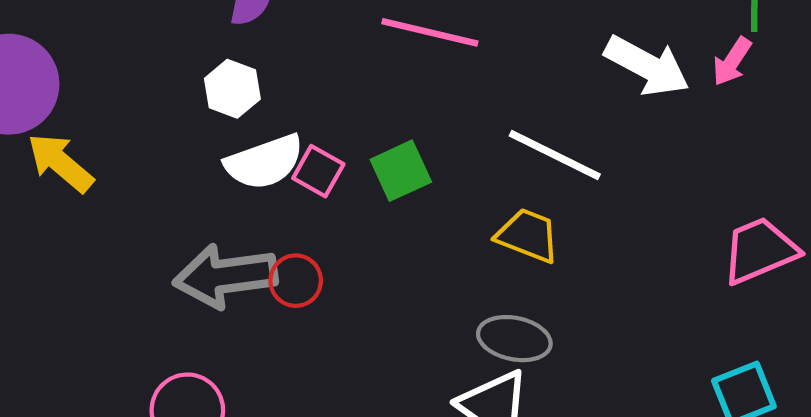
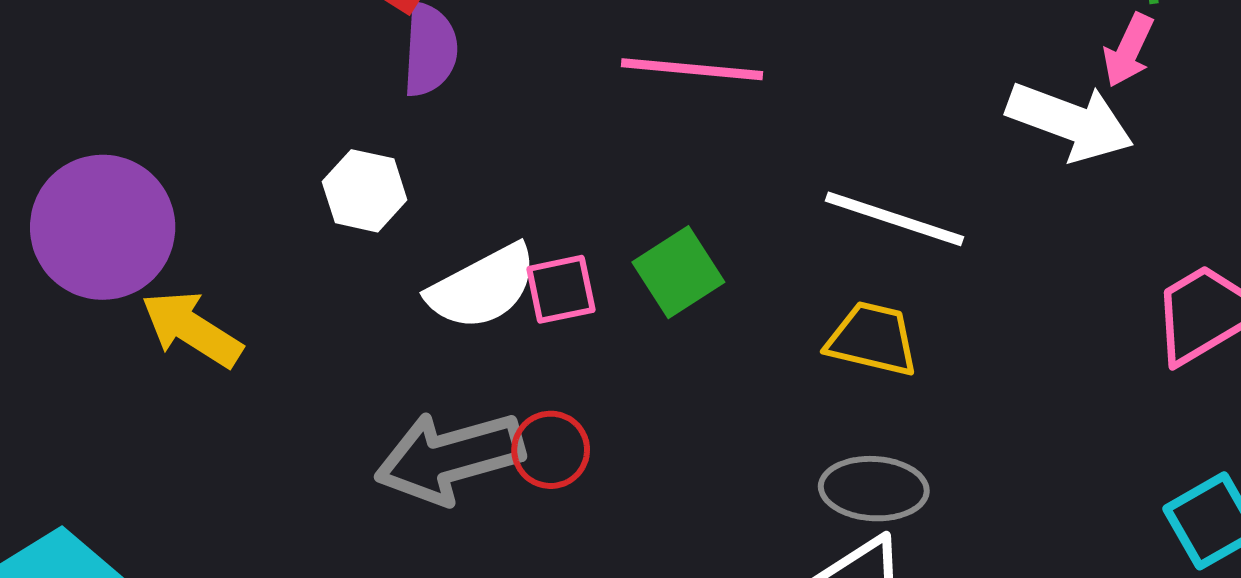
white arrow: (647, 66) -> (1070, 121), moved
white hexagon: (232, 89) -> (365, 191), moved
pink square: (318, 171) -> (561, 289), turned -33

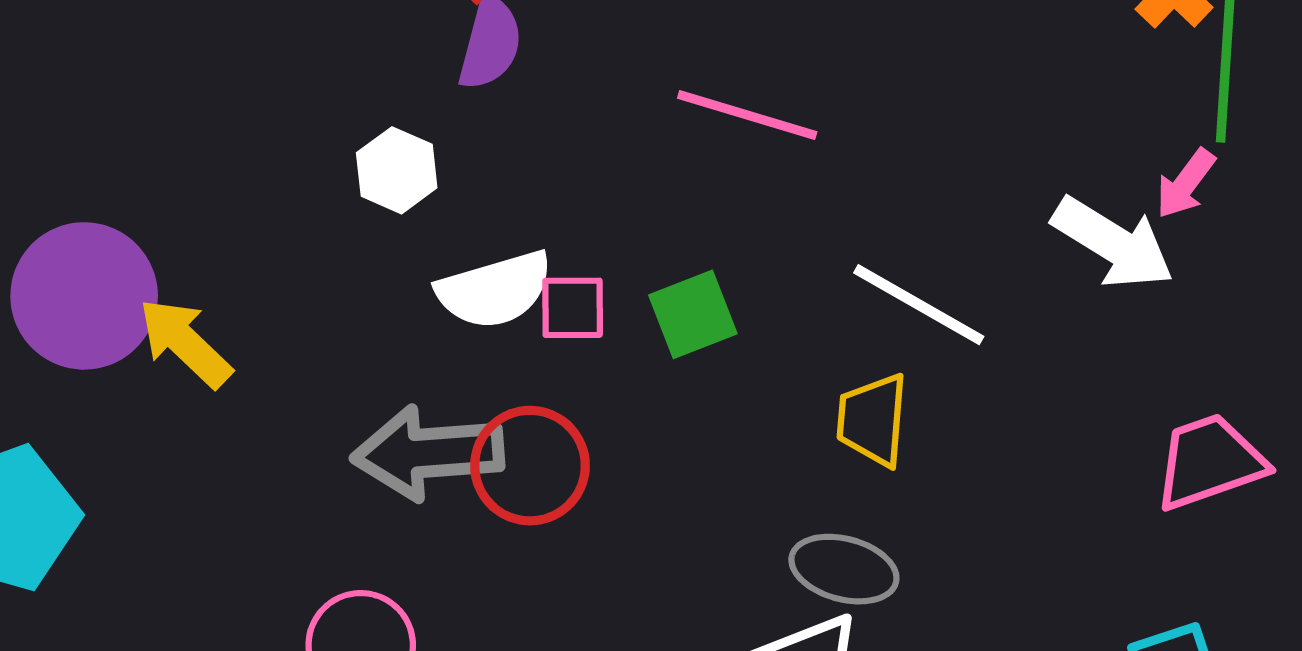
purple circle: (103, 227) -> (84, 296), moved
yellow arrow: (192, 329) -> (185, 343), moved
yellow trapezoid: (872, 339) -> (873, 420), turned -110
red circle: (551, 450) -> (530, 466), size x1.5

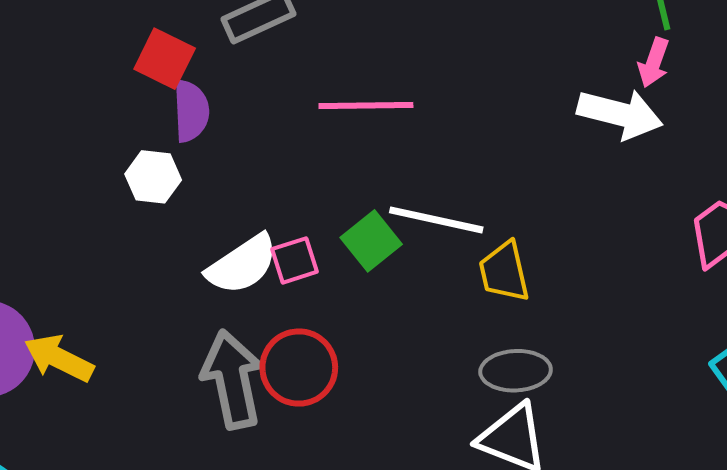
white hexagon: (397, 170) -> (153, 177), moved
white line: (919, 305) -> (436, 220), moved
gray arrow: (428, 453) -> (232, 380), turned 100

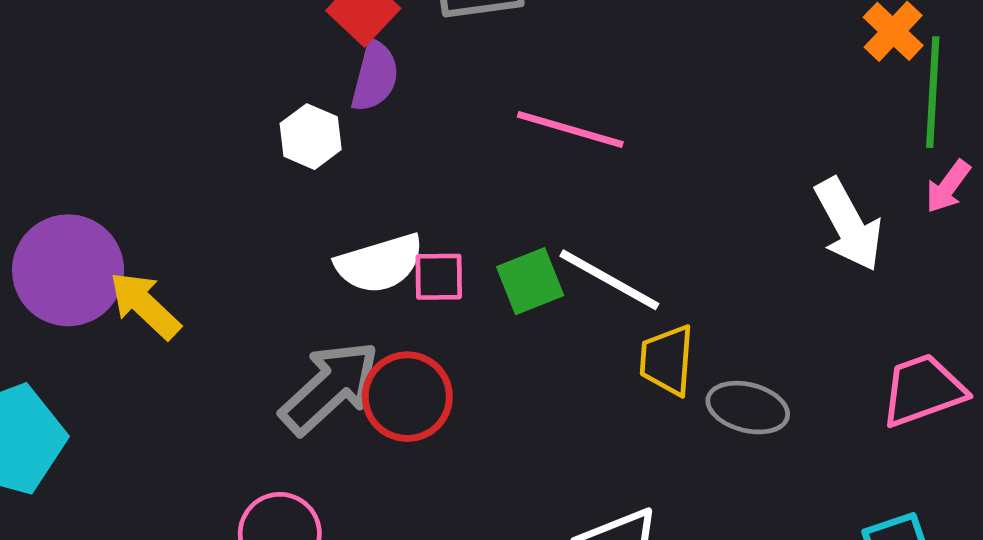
pink arrow: (654, 63) -> (948, 187), moved
white arrow: (620, 114) -> (849, 225), turned 30
gray ellipse: (516, 371) -> (748, 408), moved
gray arrow: (232, 380) -> (330, 387), turned 42

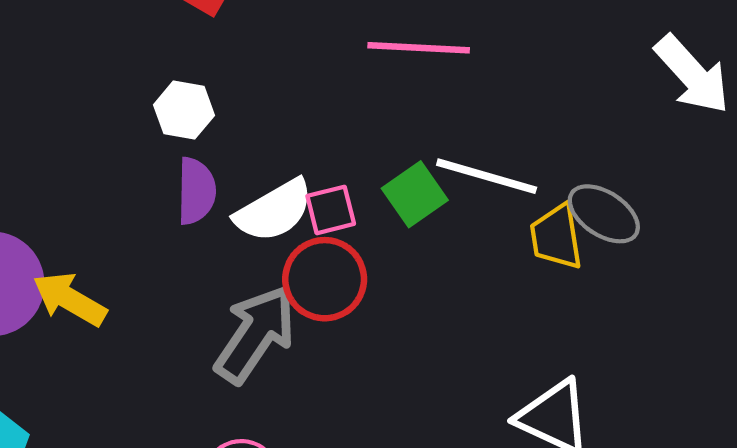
purple semicircle: (375, 76) -> (196, 191), moved
red circle: (407, 397) -> (325, 279), moved
gray ellipse: (748, 408) -> (604, 214), moved, turned 32

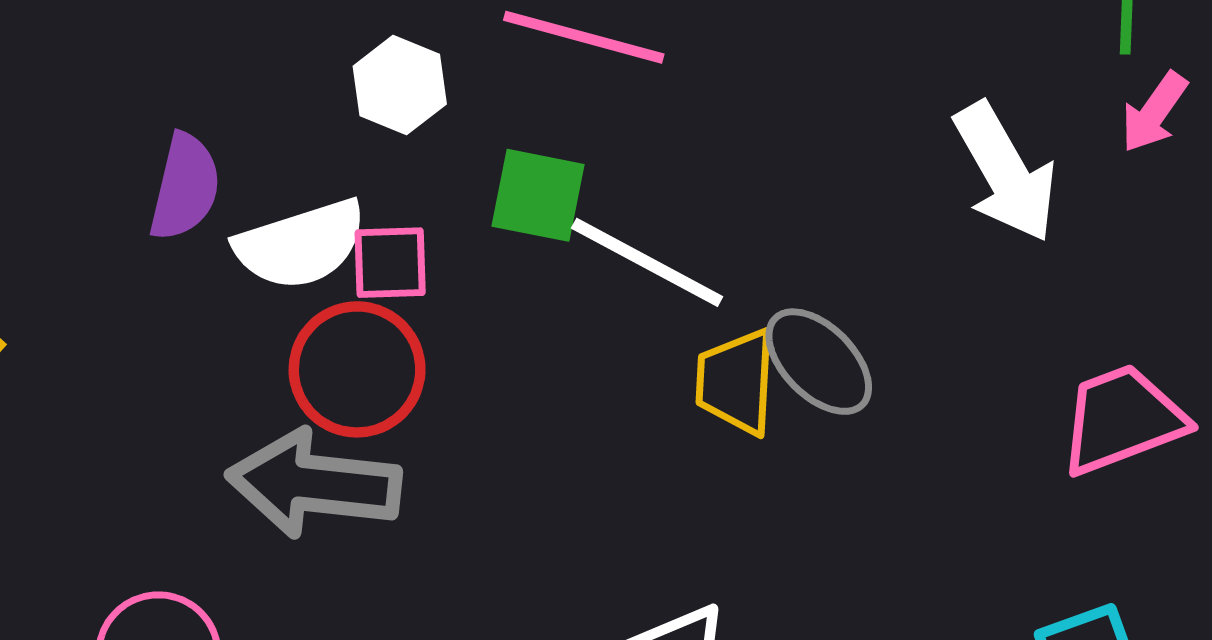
white hexagon: (184, 110) -> (400, 85), moved
green square: (415, 194) -> (538, 195), moved, turned 34
gray arrow: (255, 334) -> (314, 484), moved, turned -130

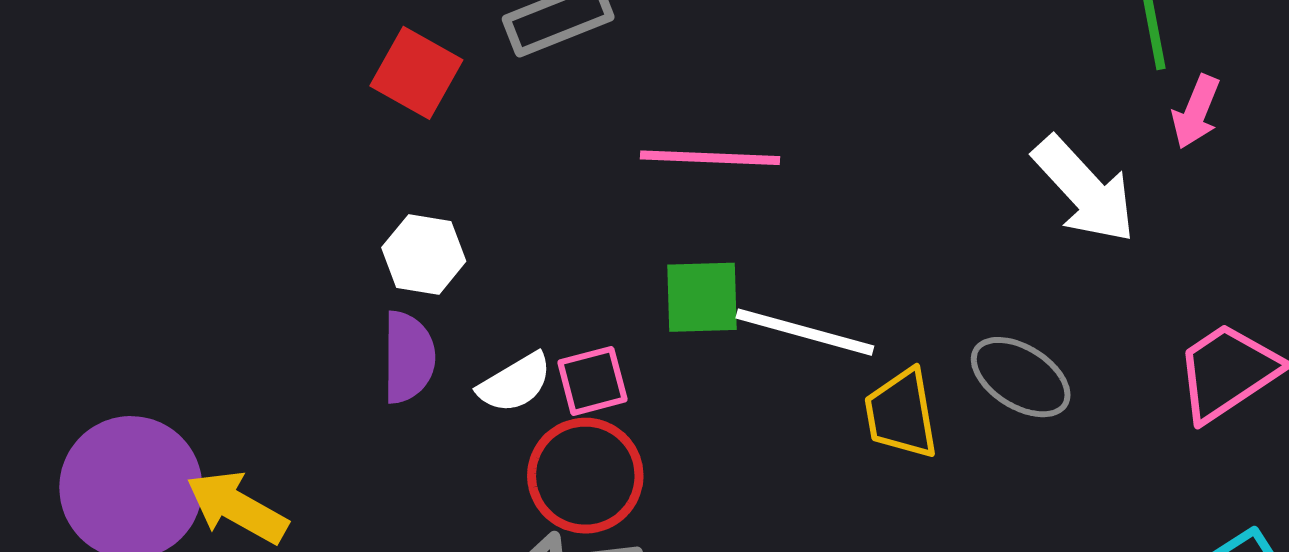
white hexagon: (400, 85) -> (424, 254), moved
white semicircle: (301, 244) -> (515, 383), size x0.7
gray ellipse: (819, 362) -> (1021, 377), moved

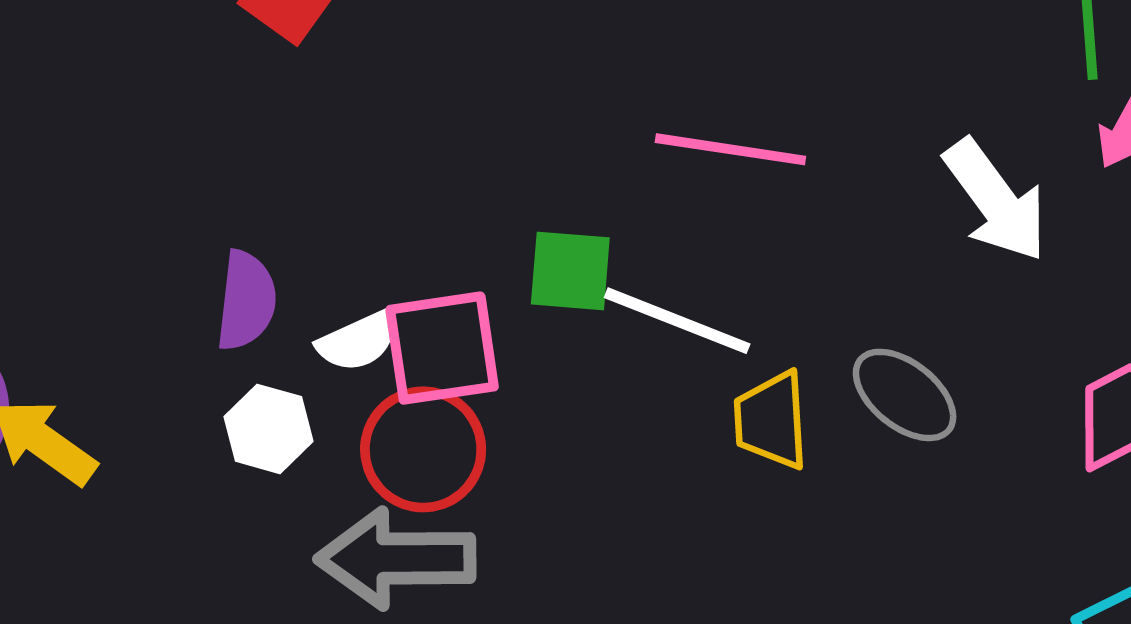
pink line: (710, 158) -> (730, 149), moved
white hexagon: (424, 254) -> (269, 429), moved
pink square: (592, 381) -> (442, 348), size x1.6

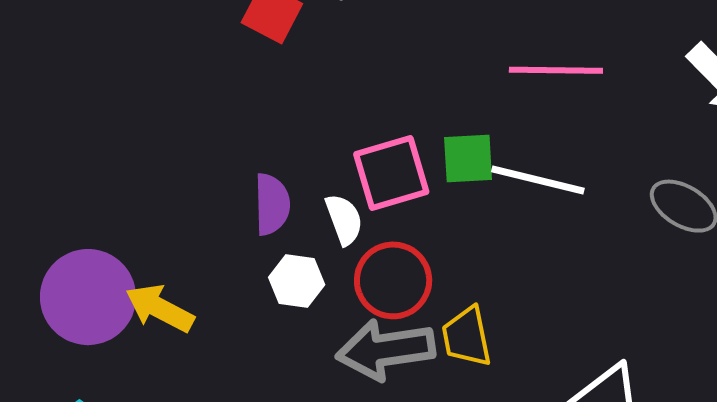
white semicircle: (358, 341) -> (344, 219), turned -78
pink square: (442, 348) -> (391, 173), moved
yellow trapezoid: (771, 420) -> (467, 337), moved

